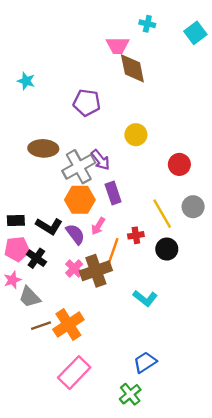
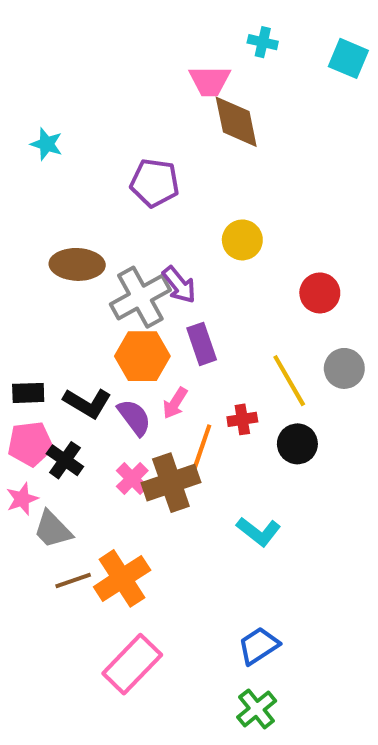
cyan square: (195, 33) -> (348, 58), turned -30
green cross: (130, 394) -> (257, 709), moved

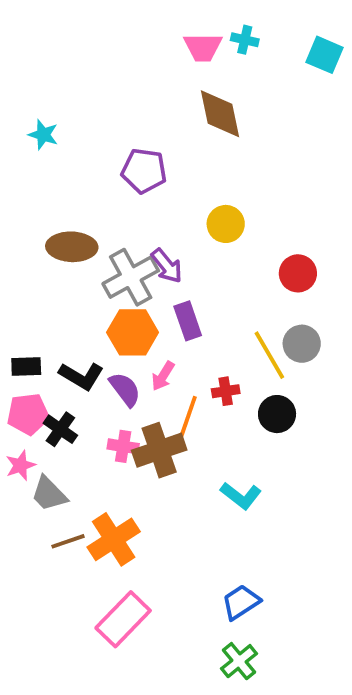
pink trapezoid: (210, 81) -> (203, 47), moved
gray circle: (344, 368) -> (302, 344), moved
pink cross: (132, 479) -> (123, 446), turned -36

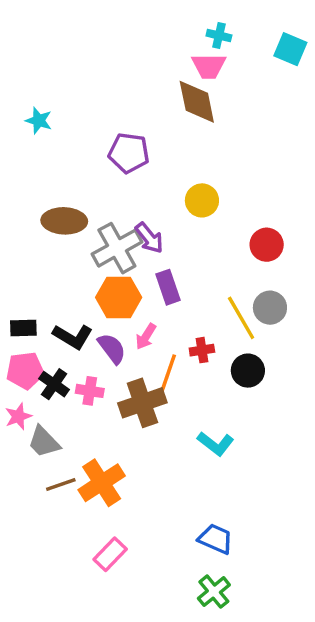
pink trapezoid: (203, 47) -> (209, 66), moved
pink cross: (123, 446) -> (90, 391), moved
blue trapezoid: (241, 602) -> (216, 539), turned 57
pink rectangle: (123, 619) -> (110, 554), size x0.7

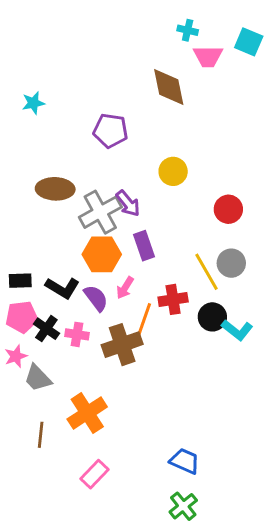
pink trapezoid: (209, 66) -> (208, 56), moved
cyan star: (39, 121) -> (33, 103), turned -30
red cross: (202, 350) -> (173, 299), size x1.4
cyan L-shape: (216, 444) -> (237, 330), moved
brown line: (61, 484) -> (41, 435), moved, turned -65

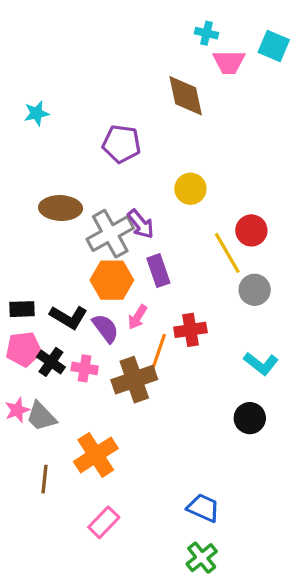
yellow line: (207, 272) -> (227, 253), moved
black circle: (212, 317) -> (250, 418), moved
pink star: (16, 356) -> (17, 410), moved

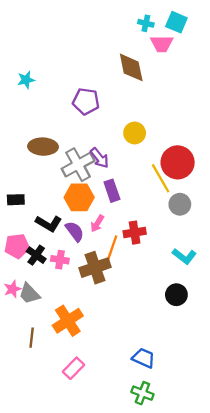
cyan square: (274, 46) -> (176, 22), moved
red circle: (251, 230) -> (178, 162), size x1.5
black rectangle: (22, 309) -> (16, 200), moved
green cross: (202, 558) -> (142, 393), turned -30

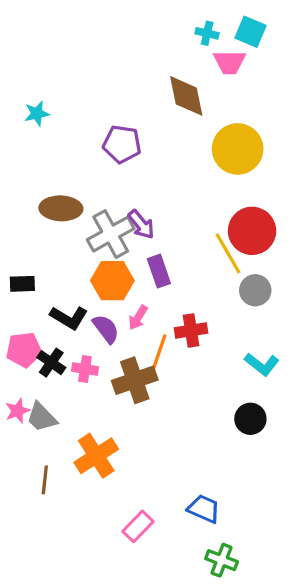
yellow circle: (135, 133) -> (238, 149), moved, size x1.6
pink rectangle: (74, 368) -> (138, 526), moved
green cross: (142, 393) -> (222, 560), moved

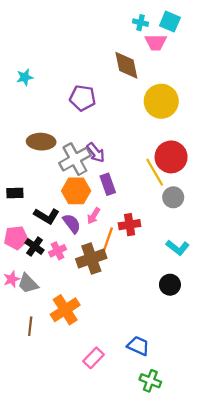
pink cross: (85, 369) -> (57, 251), turned -35

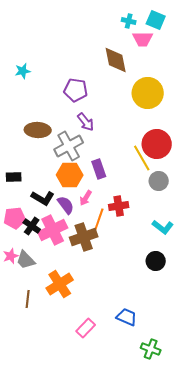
purple arrow: (96, 153) -> (86, 122), moved
pink cross: (57, 251) -> (53, 230), size x1.8
green cross: (150, 381) -> (151, 349), moved

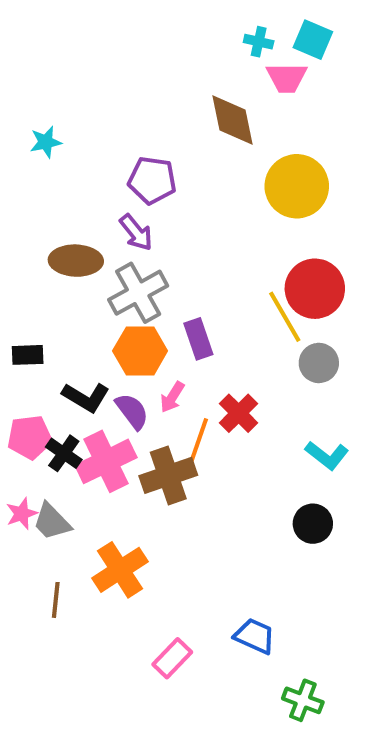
purple arrow: (86, 122) -> (136, 232), moved
red cross: (119, 206) -> (239, 413), turned -36

